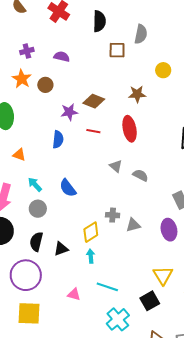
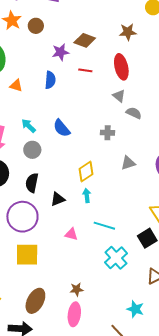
orange triangle: (19, 155) -> (16, 86), moved
gray triangle: (116, 166) -> (119, 96), moved
gray cross: (113, 215) -> (108, 133), moved
black triangle: (61, 249) -> (58, 199), moved

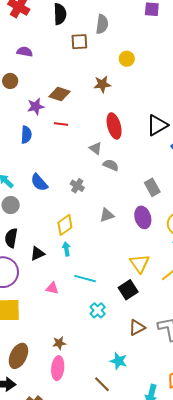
red ellipse: (121, 67) -> (114, 126), moved
gray cross: (108, 133) -> (77, 186), moved, turned 32
cyan cross: (116, 258) -> (98, 310), size x0.7

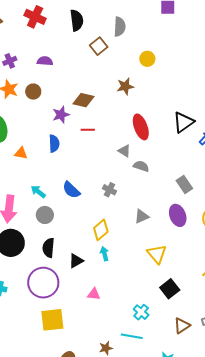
brown square: (79, 42) -> (99, 46), turned -30
yellow triangle: (140, 264) -> (157, 254), moved
cyan line: (85, 279) -> (132, 336), moved

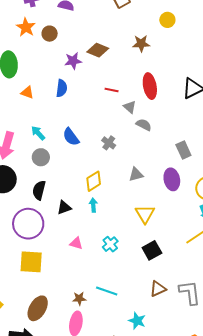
red line: (88, 130) -> (112, 90), moved
cyan cross: (141, 312) -> (110, 244), moved

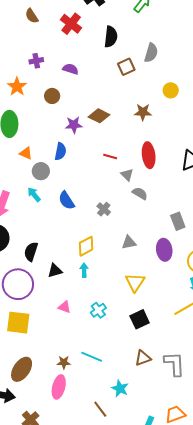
orange star: (26, 27) -> (17, 87), moved
gray circle: (41, 157) -> (41, 171), moved

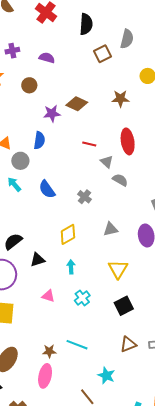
black semicircle: (31, 252) -> (13, 241), turned 36
cyan arrow: (84, 270) -> (71, 267), moved

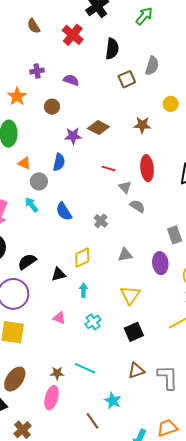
black triangle: (38, 260) -> (59, 274), moved

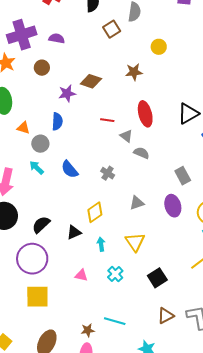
purple cross: (37, 71) -> (22, 35), size x2.0
yellow triangle: (130, 295) -> (135, 242), moved

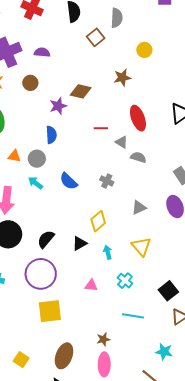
orange triangle: (23, 128) -> (14, 156), moved
black square: (157, 278) -> (168, 291), moved
cyan line: (115, 321) -> (133, 316), moved

